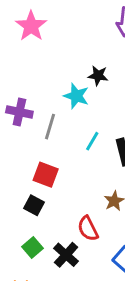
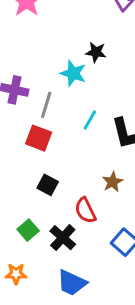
red square: (46, 175) -> (39, 138), moved
black square: (34, 205) -> (48, 185), moved

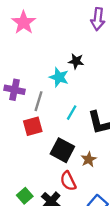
red square: (39, 138) -> (33, 126), turned -36
black square: (48, 185) -> (62, 150), moved, size x1.5

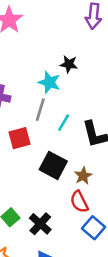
gray line: (38, 101) -> (40, 110), moved
red semicircle: (68, 181) -> (79, 202), moved

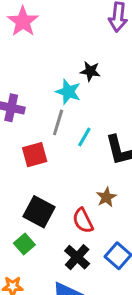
black square: (53, 165) -> (39, 212), moved
red semicircle: (79, 202) -> (83, 221), moved
black cross: (40, 224) -> (77, 257), moved

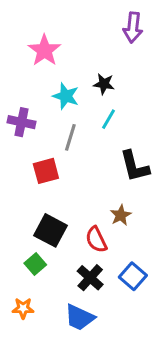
pink star: (23, 21) -> (44, 50), moved
cyan star: (68, 92) -> (66, 96), moved
cyan line: (84, 137) -> (108, 119), moved

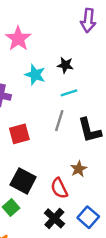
cyan line: (108, 119) -> (69, 93), turned 42
gray line: (70, 137) -> (59, 121), moved

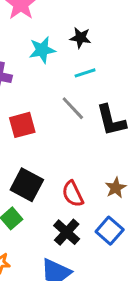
cyan star: (35, 75) -> (42, 50), turned -30
gray line: (59, 121) -> (73, 108), turned -60
brown star: (79, 169) -> (116, 188), moved

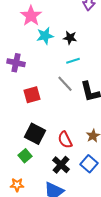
cyan star: (42, 50) -> (45, 36), moved

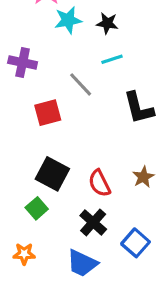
gray line: (65, 84) -> (81, 84), moved
blue square: (89, 164) -> (135, 243), moved

